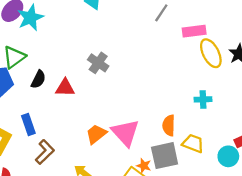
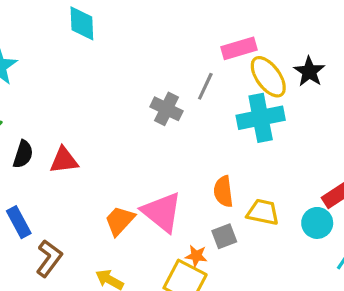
gray line: (161, 13) -> (205, 86), moved
gray cross: (98, 63) -> (166, 109), moved
cyan cross: (203, 99) -> (261, 118), moved, size x1.8
gray square: (165, 156) -> (224, 236), size x0.6

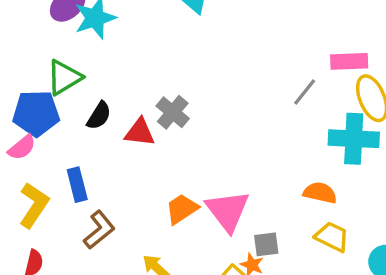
gray cross: (166, 109) -> (173, 112), moved
orange semicircle: (223, 191) -> (320, 193), moved, turned 96
gray square: (224, 236) -> (266, 244), moved

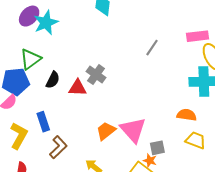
gray line: (305, 92) -> (152, 48), moved

